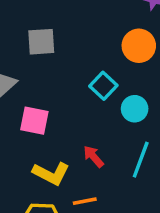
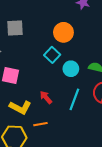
orange circle: (139, 46) -> (63, 32), moved

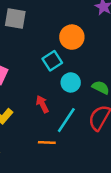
red arrow: (46, 97) -> (42, 104), moved
orange line: (40, 124) -> (47, 142), moved

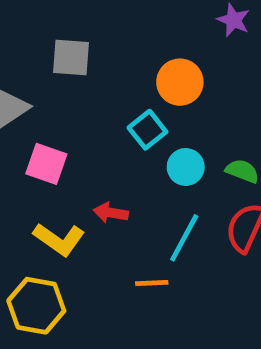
red arrow: (42, 104) -> (111, 213), moved, turned -48

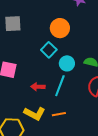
cyan line: (184, 238) -> (60, 86), moved
yellow L-shape: (59, 239) -> (35, 113), moved

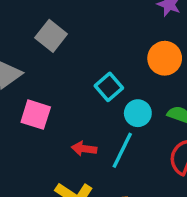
gray square: (13, 24) -> (51, 36), turned 36
orange circle: (60, 28) -> (165, 58), moved

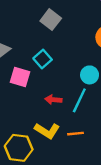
gray square: (51, 36) -> (51, 20), moved
cyan square: (109, 87) -> (43, 59), moved

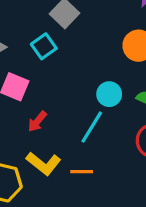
cyan square: (43, 59) -> (44, 46), moved
red arrow: (53, 100) -> (37, 121), moved, turned -63

